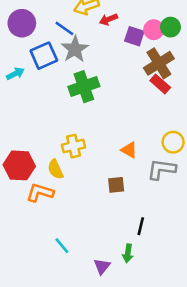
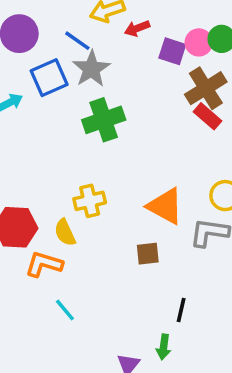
orange triangle: (129, 150) -> (165, 206), size x1.6
cyan line: (62, 246) -> (65, 310), moved

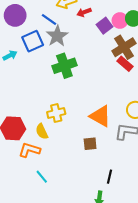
purple square: (172, 51) -> (104, 26), turned 35

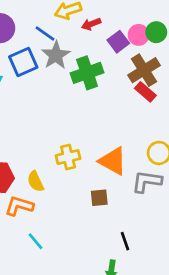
green cross: (64, 66) -> (87, 73), moved
yellow cross: (56, 113) -> (68, 157), moved
black line: (110, 177) -> (125, 241), turned -32

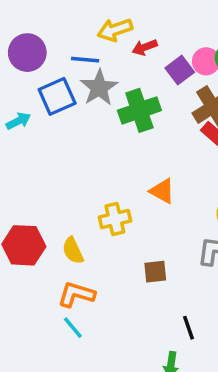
blue line: (45, 34) -> (85, 60), turned -30
orange triangle: (113, 161) -> (162, 191), moved, size x0.7
orange L-shape: (19, 206) -> (76, 294), moved

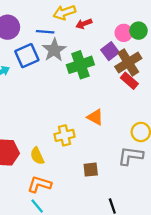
purple square: (180, 70) -> (110, 51), moved

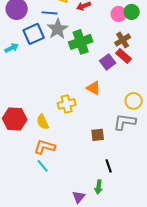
purple square: (110, 51) -> (108, 62), moved
brown cross: (128, 62) -> (123, 40), size x0.7
brown square: (91, 170) -> (98, 135), moved

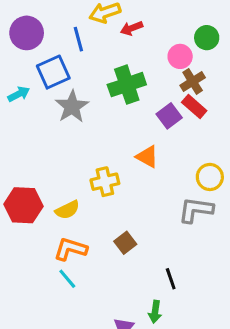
blue line: (50, 13) -> (78, 39), turned 70
pink circle: (119, 14) -> (180, 56), moved
gray star: (58, 29) -> (72, 107), moved
yellow semicircle: (43, 122) -> (67, 210), turned -91
brown square: (98, 135) -> (125, 243), moved, turned -32

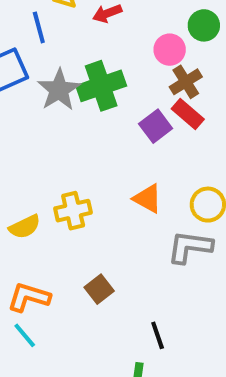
gray star: (72, 107) -> (59, 90), moved
orange triangle: (147, 157) -> (147, 199), moved
yellow semicircle: (67, 210) -> (25, 227), moved

